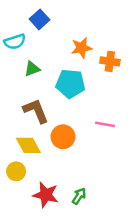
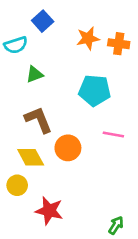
orange star: (82, 48) -> (88, 38), moved
orange cross: (110, 61) -> (119, 44), moved
cyan pentagon: (70, 84) -> (95, 90), moved
green arrow: (79, 196) -> (116, 225), moved

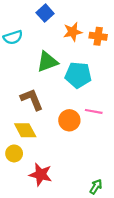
blue square: (43, 21) -> (45, 13), moved
green triangle: (35, 74) -> (47, 62), moved, size x1.5
orange circle: (68, 148) -> (69, 120), moved

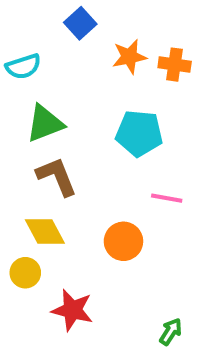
green triangle: (47, 62) -> (45, 123), moved
orange circle: (69, 120) -> (123, 241), moved

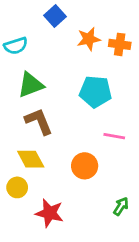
green arrow: (171, 332) -> (121, 206), moved

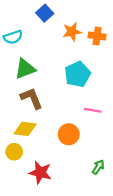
cyan pentagon: (95, 92) -> (77, 74), turned -30
yellow diamond: (31, 159) -> (25, 129), turned -55

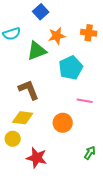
orange star: (72, 32) -> (57, 36), moved
green triangle: (25, 69) -> (37, 51), moved

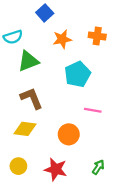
green triangle: (37, 51) -> (28, 61), moved
yellow circle: (13, 139) -> (18, 166), moved
red star: (37, 158) -> (56, 169), moved

